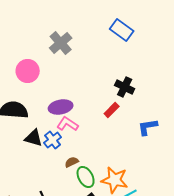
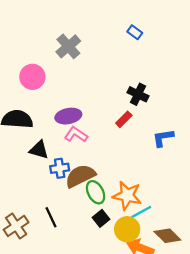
blue rectangle: (122, 30) -> (135, 32), size x0.6
blue cross: (53, 140) -> (60, 168), moved, turned 30
brown semicircle: (72, 162) -> (80, 176), size x2.0

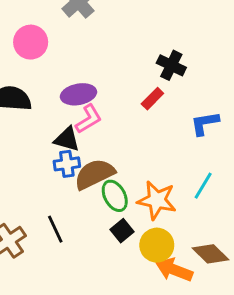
pink L-shape: (76, 135) -> (89, 119), turned 115
black triangle: (39, 150) -> (67, 139), moved
cyan line: (141, 212) -> (203, 186), moved, turned -30

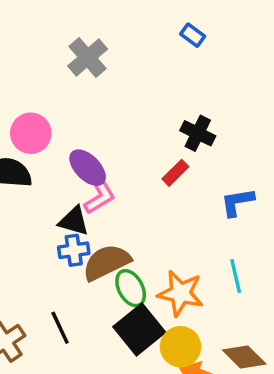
pink circle: (31, 42) -> (31, 133), moved
purple ellipse: (78, 94) -> (88, 168), turned 56
cyan line: (203, 186) -> (236, 276), turned -44
black square: (122, 231) -> (139, 329), size x1.8

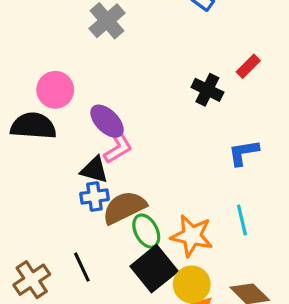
red rectangle: (175, 173) -> (248, 66), moved

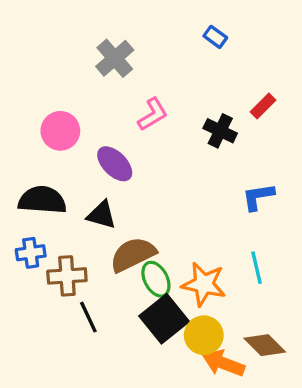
black semicircle: (33, 126) -> (42, 200), moved
pink L-shape: (118, 148) -> (153, 114), moved
blue cross: (94, 196) -> (31, 253), moved
brown cross: (32, 280) -> (67, 276), moved, turned 30

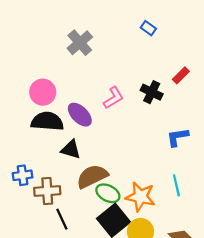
pink L-shape: (153, 114) -> (114, 98), moved
black semicircle: (42, 200) -> (47, 121), moved
green ellipse: (156, 279) -> (108, 193), turned -35

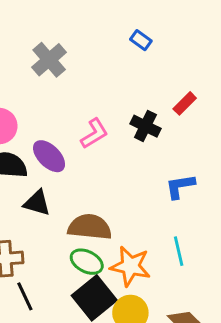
brown semicircle: (92, 176) -> (90, 227), moved, turned 32

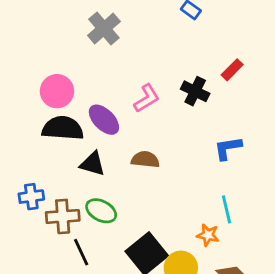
brown semicircle: (90, 227) -> (145, 160), moved, size x0.7
green ellipse: (87, 262) -> (101, 211), moved
orange star: (130, 266) -> (208, 235), moved, size x0.6

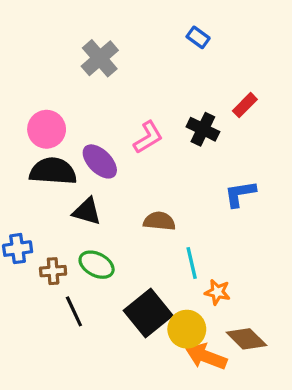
brown semicircle: (145, 160) -> (159, 221), moved
cyan line: (226, 209) -> (192, 263), moved
brown cross: (63, 216) -> (53, 271), size x0.7

